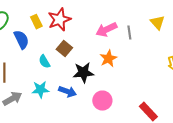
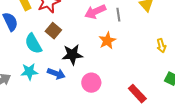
orange star: (108, 59) -> (107, 41), moved
cyan semicircle: (44, 62) -> (33, 44), size x1.5

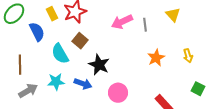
orange star: (107, 41) -> (156, 58), moved
black star: (72, 55) -> (99, 65), turned 30

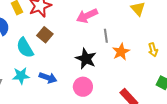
gray line: (145, 25) -> (106, 36), moved
black star: (99, 65) -> (86, 59), moved

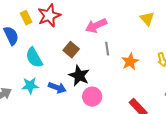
brown square: (45, 35) -> (71, 50), moved
gray line: (106, 36) -> (107, 49), moved
black star: (86, 59) -> (79, 76), moved

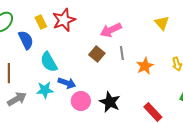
brown square: (71, 50) -> (97, 54), moved
black star: (79, 76) -> (110, 102), moved
blue arrow: (57, 88) -> (67, 83), moved
pink circle: (92, 97) -> (81, 101), moved

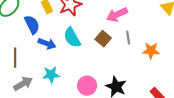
cyan semicircle: (49, 62) -> (72, 38), moved
orange star: (145, 66) -> (151, 51), turned 30
blue arrow: (67, 83) -> (47, 44), moved

